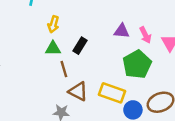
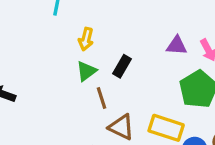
green triangle: (53, 48) -> (86, 71), turned -35

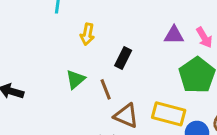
green triangle: (86, 71) -> (76, 79), moved

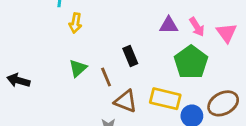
yellow arrow: (87, 34) -> (75, 23), moved
black rectangle: (123, 58) -> (130, 56), moved, turned -48

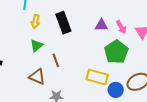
black rectangle: (130, 56) -> (63, 23), moved, size x1.5
green triangle: (78, 68) -> (36, 46), moved
brown triangle: (126, 101) -> (37, 77), moved

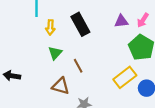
pink arrow: (121, 27) -> (143, 20), turned 72
yellow rectangle: (97, 77) -> (125, 77), turned -45

